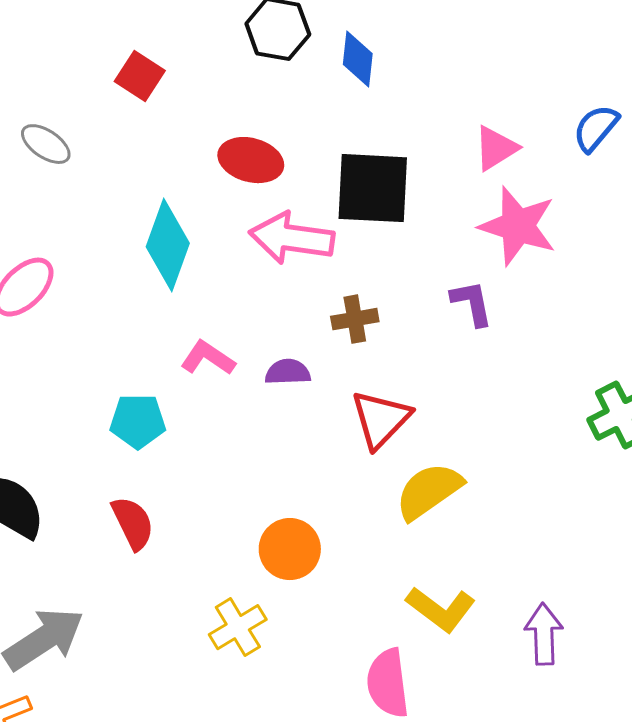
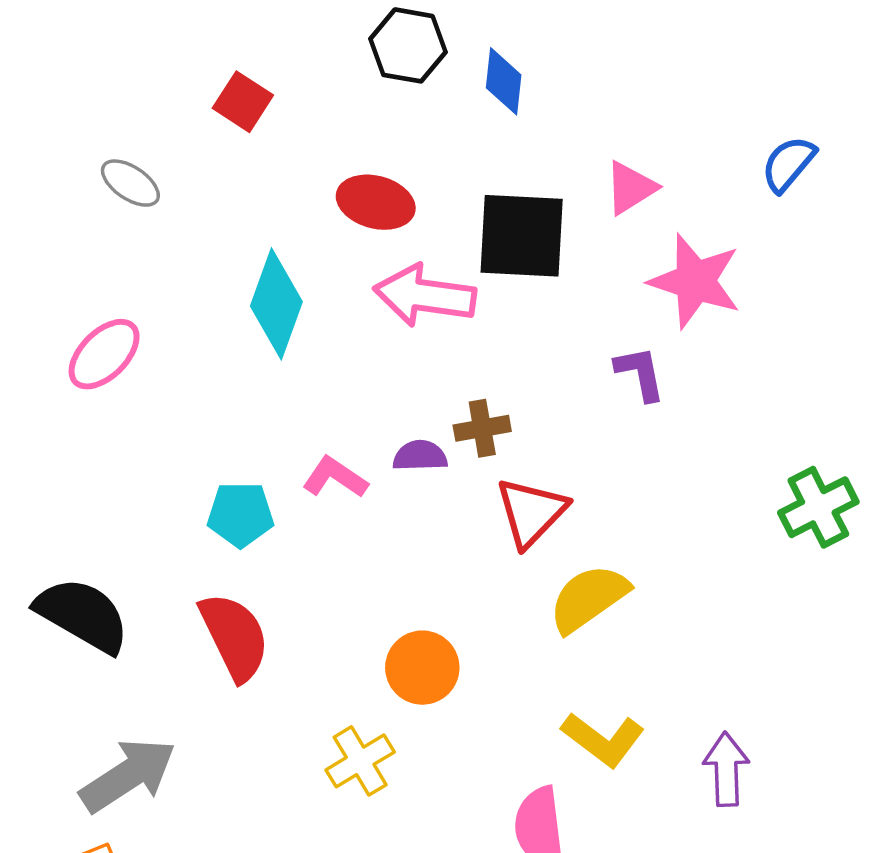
pink triangle: (496, 148) -> (631, 188), moved
brown cross: (355, 319) -> (482, 428), moved
pink L-shape: (208, 358) -> (335, 477), moved
red semicircle: (133, 523) -> (234, 636), size x1.4

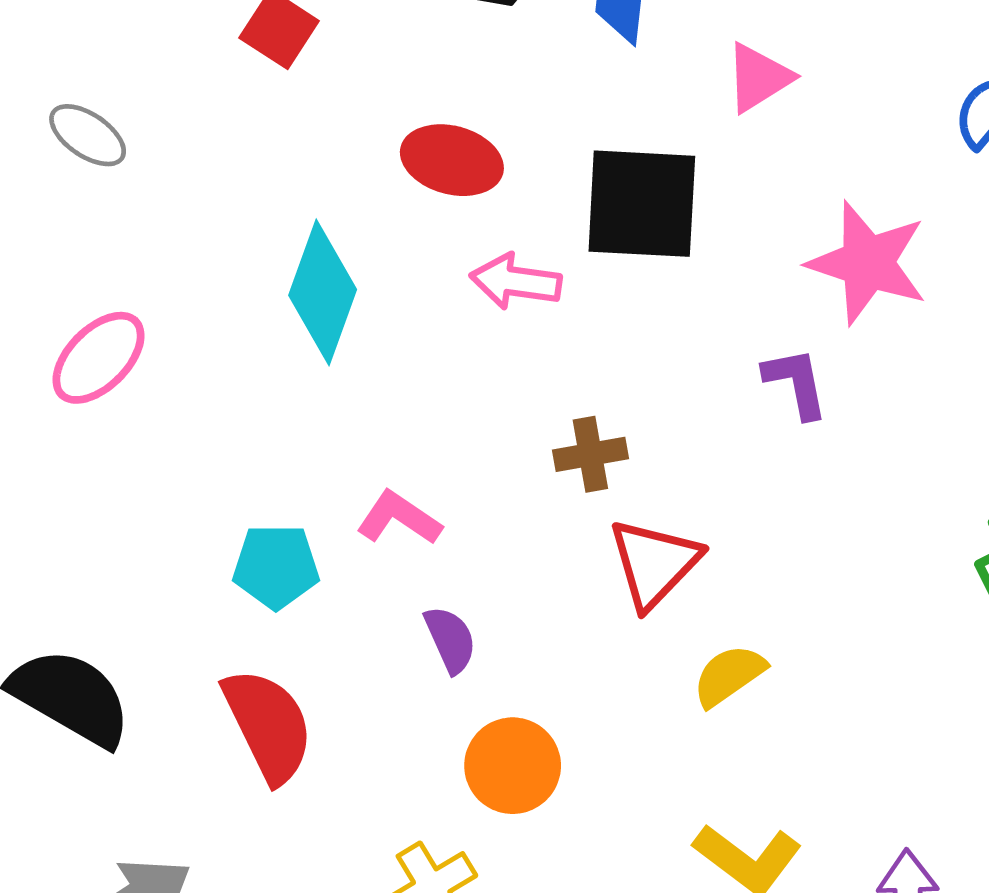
gray ellipse: (130, 183) -> (88, 135), moved
pink triangle: (631, 188) -> (759, 78), moved
pink arrow: (425, 296) -> (516, 282), size x0.7
purple semicircle: (420, 456) -> (450, 640), moved, turned 68
yellow semicircle: (589, 598) -> (729, 675), size x0.7

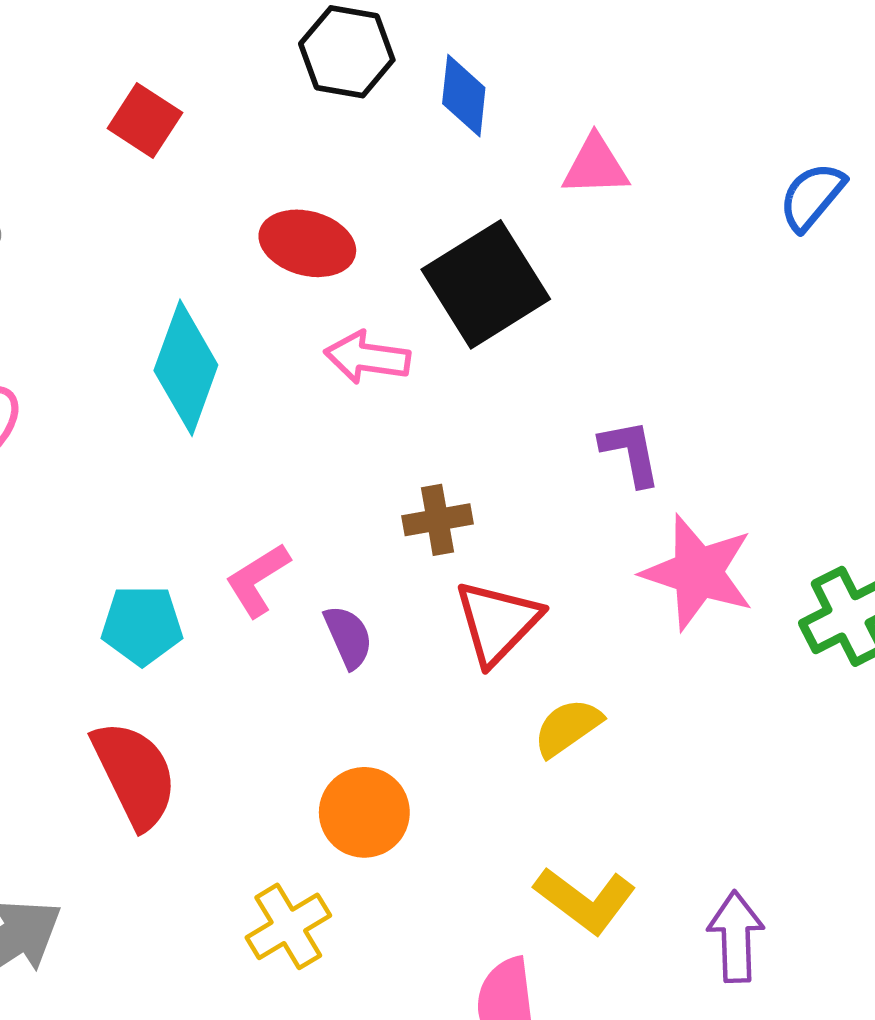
pink triangle: (759, 78) -> (595, 166), turned 30
black square: (642, 204) -> (486, 284), turned -35
pink star: (868, 263) -> (698, 572), moved
pink L-shape: (399, 518) -> (258, 580), turned -66
purple semicircle: (450, 640) -> (348, 637), moved

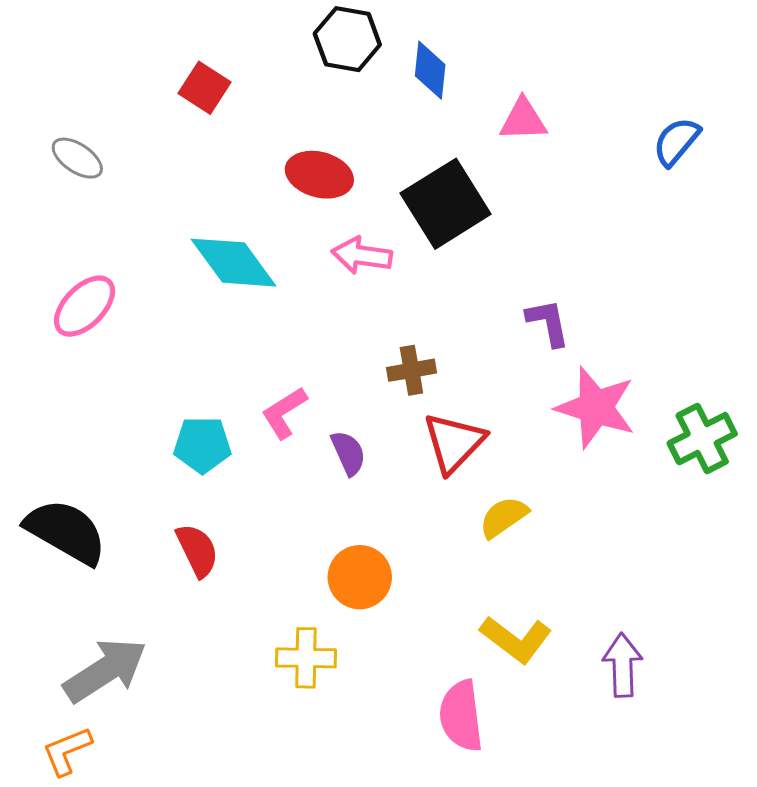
cyan diamond: (186, 368) -> (234, 263), turned -56
red semicircle: (135, 774) -> (197, 550), size x0.7
yellow cross: (288, 926) -> (306, 658), turned 32

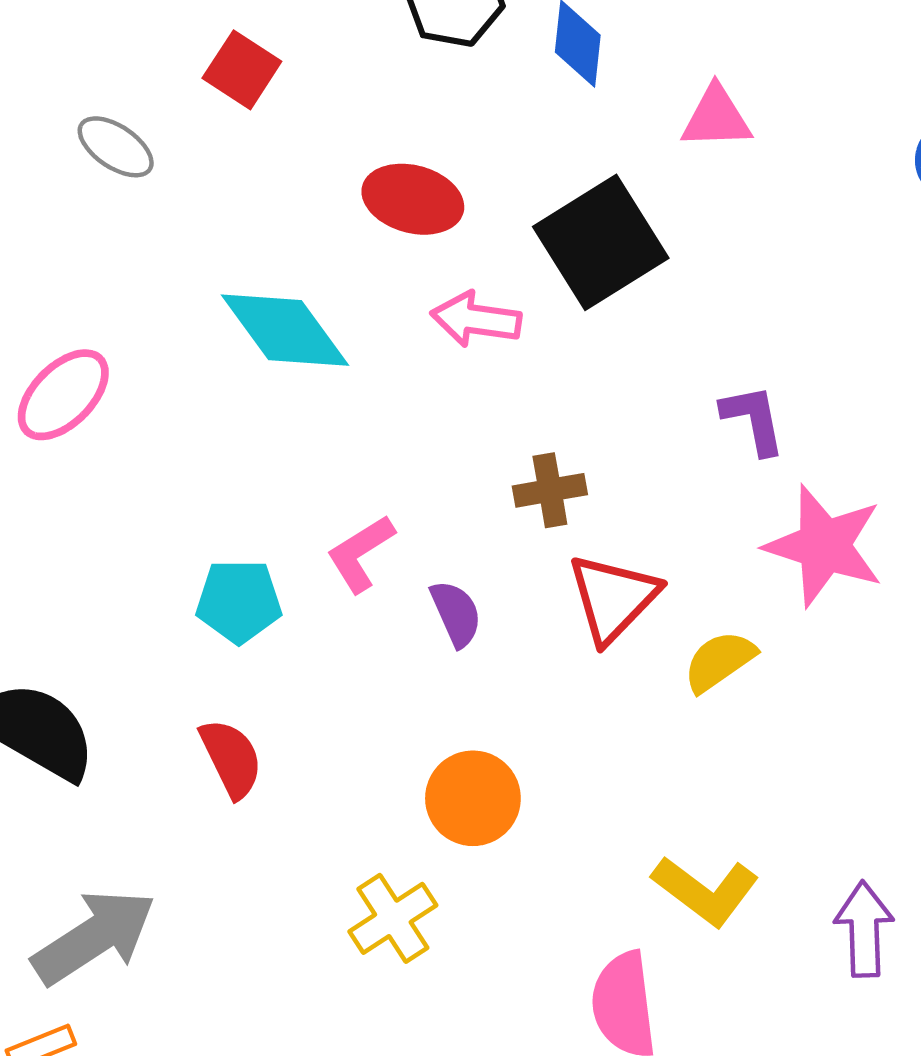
gray ellipse: (77, 158) -> (116, 147), moved
yellow semicircle: (504, 517) -> (719, 661), moved
yellow cross: (306, 658) -> (393, 918), turned -34

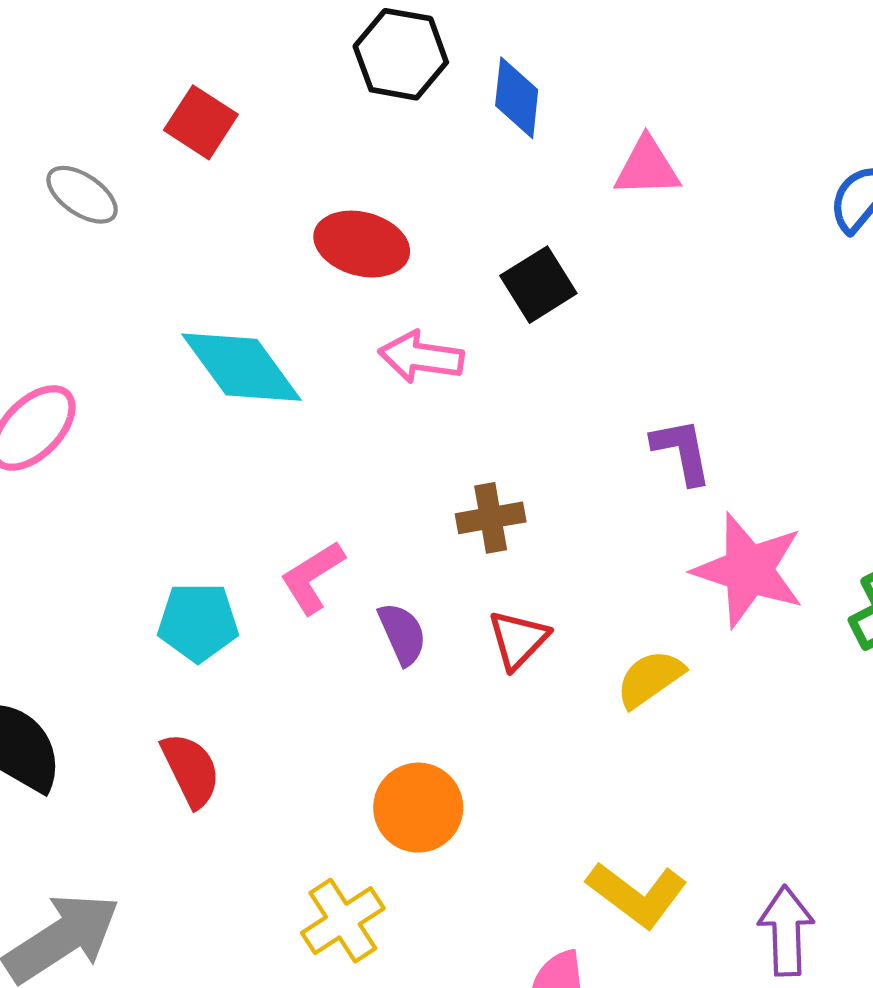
black square: (601, 242) -> (538, 285), size x0.6
red triangle: (613, 598) -> (518, 640), moved, size x0.7

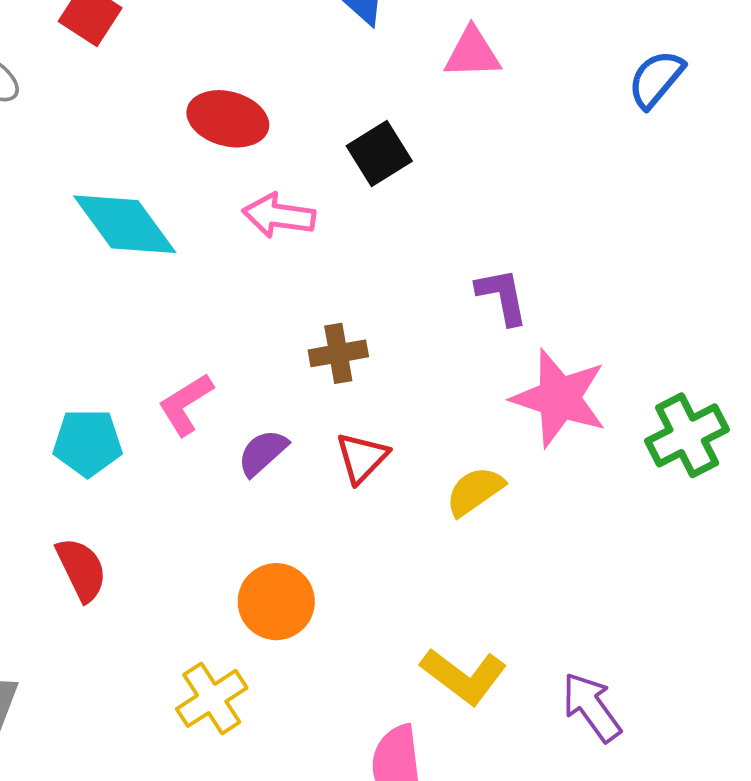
purple semicircle: (402, 634) -> (263, 453), turned -108
purple arrow: (786, 931) -> (591, 707), turned -34

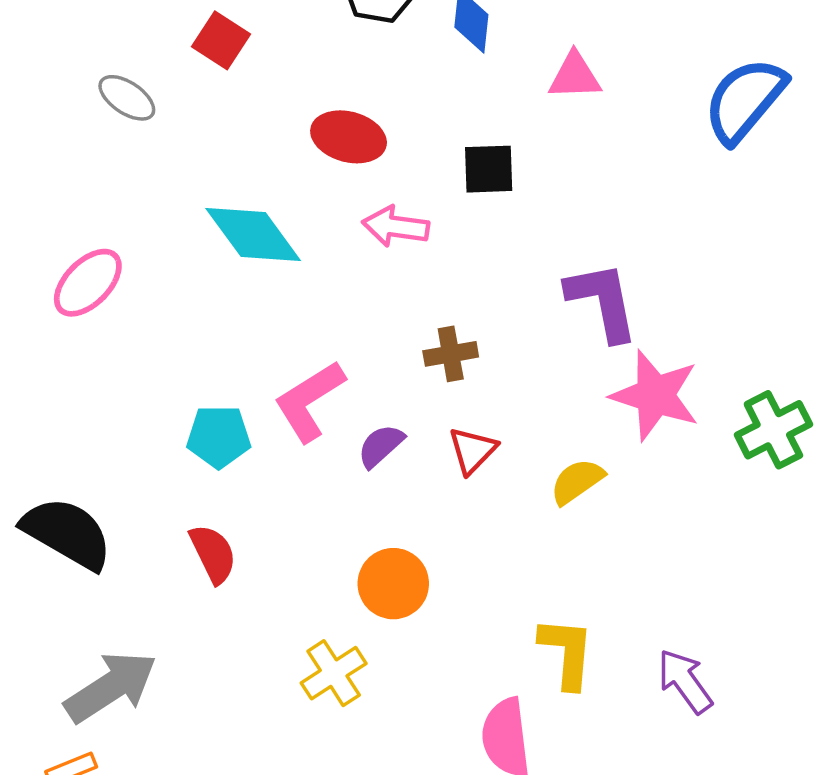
blue semicircle: (656, 79) -> (745, 100), size x1.6
black square: (379, 154) -> (489, 169), turned 30
purple L-shape: (502, 296) -> (602, 301), size x1.5
pink L-shape: (186, 404) -> (309, 401), size x1.4
yellow L-shape: (464, 676) -> (567, 653), turned -122

